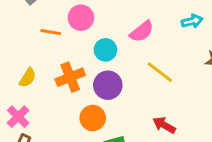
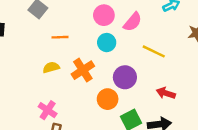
pink circle: (81, 18) -> (104, 15), moved
yellow semicircle: (28, 78) -> (51, 67), moved, turned -126
purple circle: (108, 85) -> (125, 77), moved

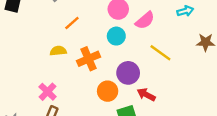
orange line: (60, 37) -> (72, 23), turned -49
red arrow: (166, 93) -> (146, 95), moved

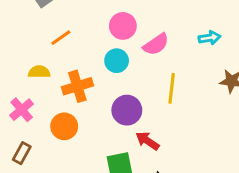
yellow line: (160, 53) -> (172, 88), turned 55
orange circle: (108, 91) -> (64, 126), moved
pink cross: (48, 92) -> (22, 110), moved

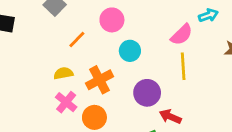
pink circle: (123, 26) -> (112, 20), moved
pink semicircle: (156, 44) -> (182, 35), moved
pink cross: (22, 110) -> (66, 102), moved

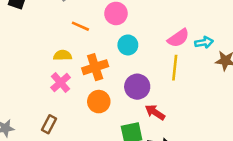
cyan arrow: (208, 15) -> (204, 42), moved
orange line: (77, 40) -> (80, 26), turned 60
orange circle: (94, 117) -> (99, 102), moved

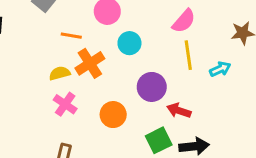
cyan arrow: (204, 42) -> (220, 69), moved
orange cross: (95, 67) -> (90, 63), moved

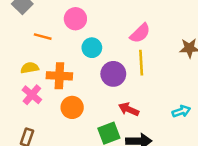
orange cross: (90, 63) -> (59, 76), moved, turned 30
cyan arrow: (220, 69) -> (181, 111), moved
purple circle: (152, 87) -> (113, 74), moved

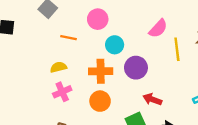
yellow line: (141, 63) -> (177, 49), moved
orange cross: (59, 76) -> (101, 71), moved
pink cross: (32, 95) -> (62, 92), turned 30

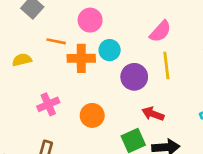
yellow line: (177, 49) -> (166, 65), moved
yellow semicircle: (58, 67) -> (22, 60), moved
orange cross: (101, 71) -> (81, 58), moved

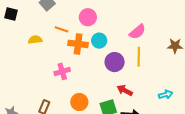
pink cross: (48, 104) -> (62, 71), moved
orange circle: (92, 115) -> (79, 102), moved

